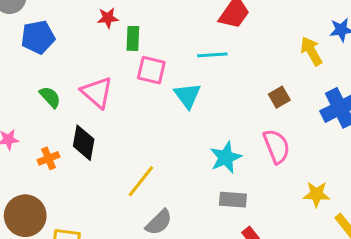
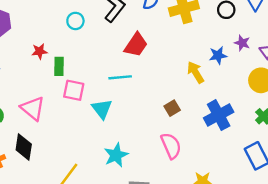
cyan star: (226, 157) -> (116, 155), moved

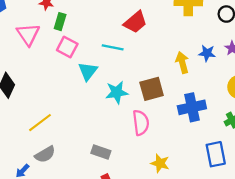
pink triangle: (33, 108) -> (28, 34), moved
brown square: (172, 108) -> (152, 89), size x1.6
cyan star: (116, 155) -> (117, 92), moved

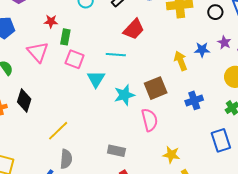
blue cross: (192, 107) -> (194, 100), size x0.7
gray semicircle: (45, 154) -> (66, 159), turned -48

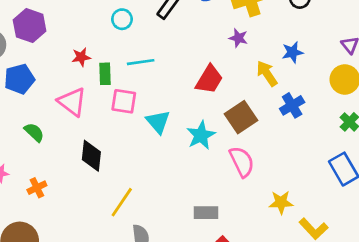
red trapezoid: (134, 29) -> (209, 79), moved
purple star: (224, 42) -> (238, 38), moved
cyan line: (116, 55) -> (141, 62), moved
black diamond: (24, 100) -> (91, 156), moved
blue cross: (194, 100) -> (292, 105), moved

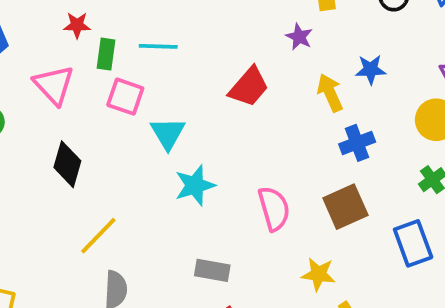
brown square: (241, 117) -> (345, 207), moved
cyan star: (201, 135) -> (195, 185), moved

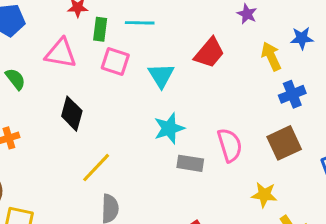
pink triangle: (54, 85) -> (61, 53), turned -36
cyan triangle: (168, 133) -> (161, 75), moved
gray rectangle: (212, 270) -> (190, 163), moved

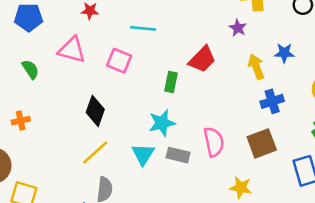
green rectangle: (100, 29) -> (171, 82), moved
cyan triangle: (161, 75) -> (143, 154), moved
black diamond: (72, 114) -> (95, 111), moved

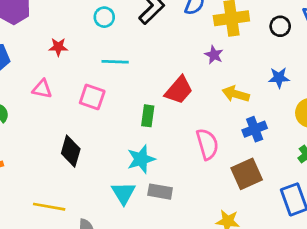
pink triangle: (72, 50) -> (42, 89), size x0.7
blue star: (284, 53) -> (279, 78), moved
yellow arrow: (256, 67) -> (236, 94), turned -50
pink semicircle: (214, 142) -> (207, 144), moved
yellow line: (95, 152) -> (49, 207), moved, turned 56

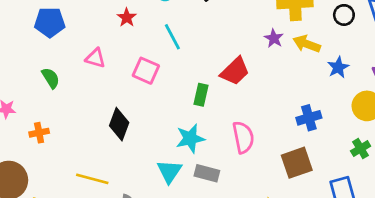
red star: (58, 47) -> (127, 18), moved, turned 30
cyan line: (115, 62) -> (172, 37), turned 55
blue star: (279, 78) -> (338, 67), turned -30
yellow arrow: (236, 94) -> (307, 44), moved
pink semicircle: (207, 144) -> (243, 137), moved

